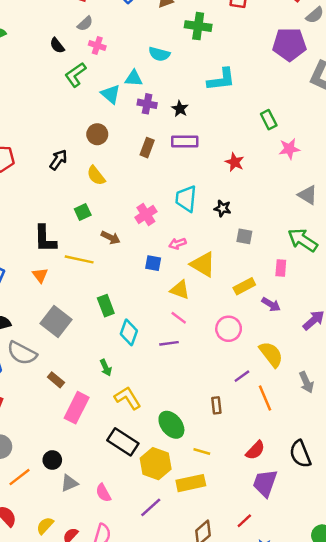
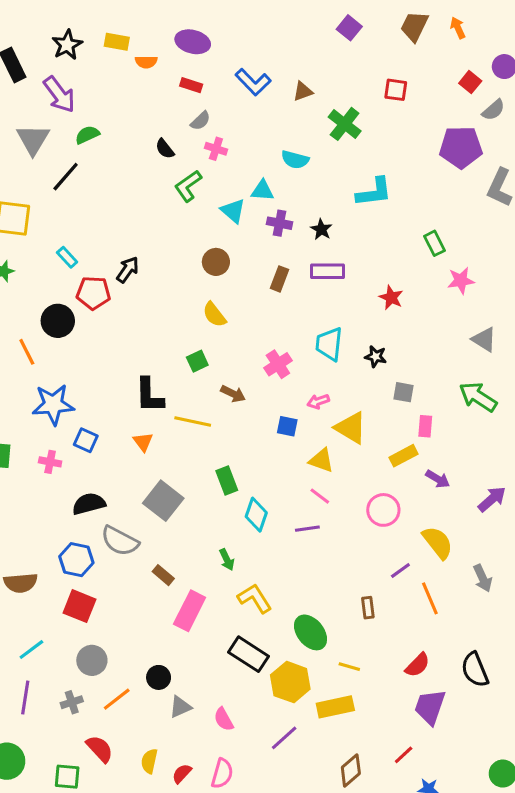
green cross: (198, 26) -> (345, 124), turned 30
black arrow: (58, 160) -> (128, 270), moved
pink rectangle: (281, 268) -> (425, 426), moved
yellow semicircle: (45, 526) -> (149, 761), turned -30

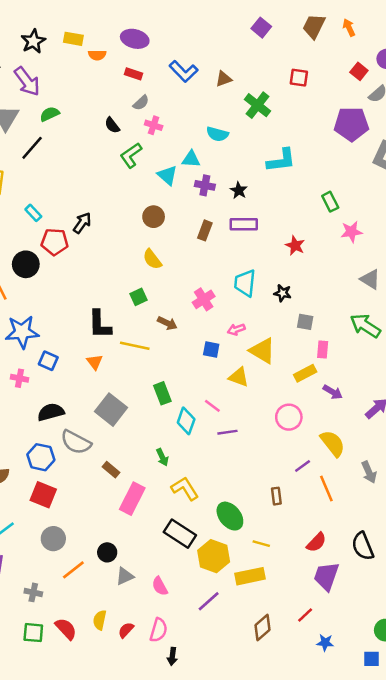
pink line: (320, 496) -> (212, 406), moved
gray cross: (72, 702) -> (33, 592), moved, turned 30
red semicircle: (100, 749) -> (66, 629), moved

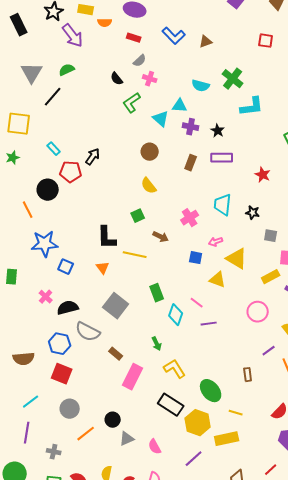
purple arrow: (27, 81) -> (73, 36), moved
green cross: (257, 105) -> (233, 79), moved
pink cross: (20, 378) -> (46, 297), moved, turned 32

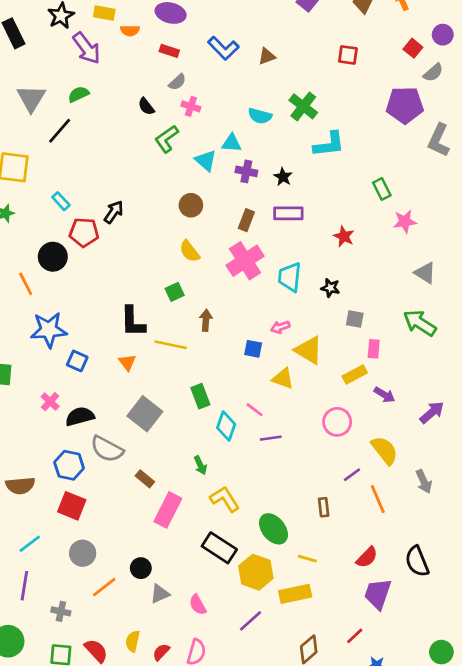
pink cross: (190, 218) -> (245, 261), moved, size x1.5
brown arrow: (161, 237) -> (206, 320), turned -112

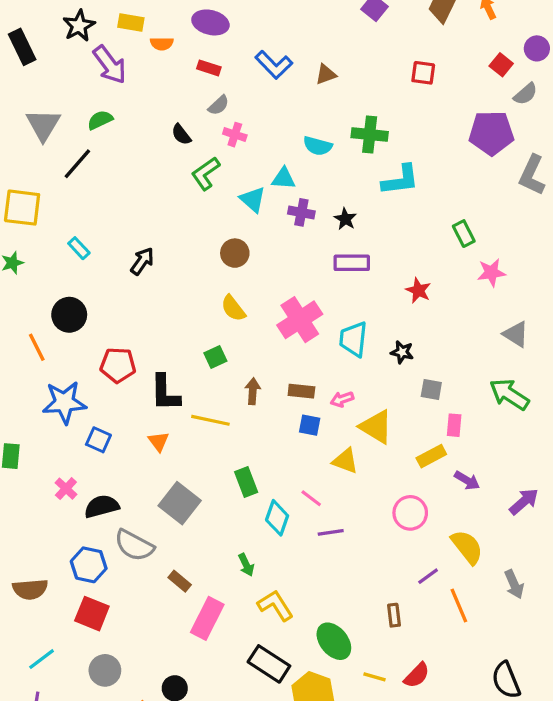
green cross: (303, 106) -> (370, 135), turned -32
brown rectangle: (246, 220) -> (301, 391), moved, turned 75
red pentagon: (84, 232) -> (118, 365), moved
red semicircle: (367, 557) -> (417, 675), moved

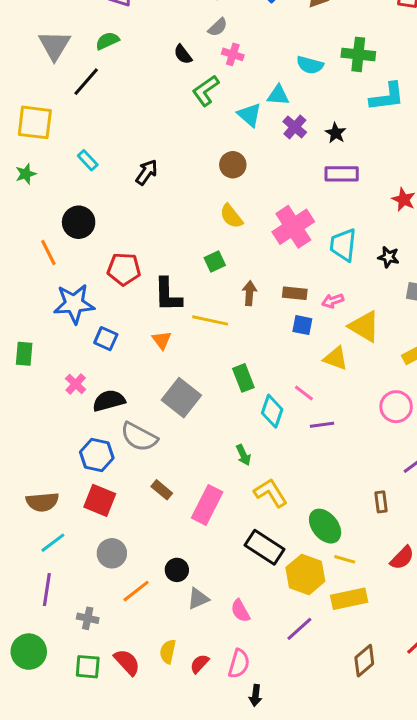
purple cross: (301, 212) -> (295, 127), turned 30
brown rectangle: (180, 581) -> (162, 490), moved
brown semicircle: (30, 589) -> (42, 502), moved
yellow line: (374, 677) -> (345, 559), moved

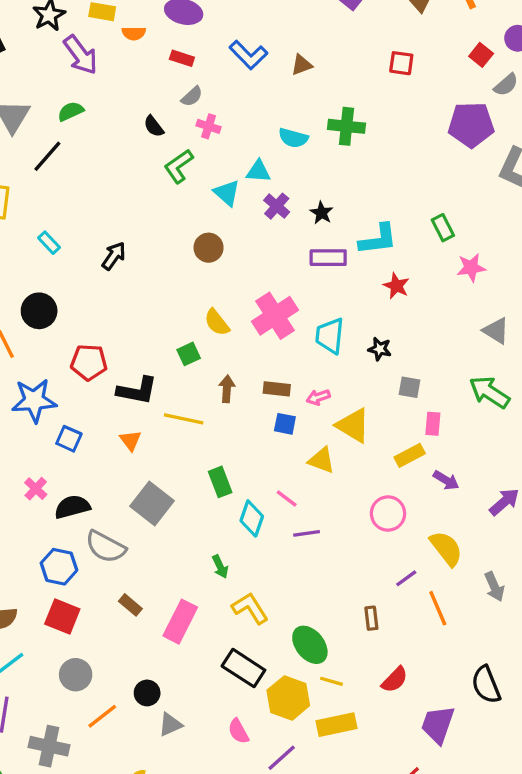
cyan L-shape: (387, 97) -> (378, 239), moved
yellow semicircle: (231, 216) -> (217, 322), moved
black L-shape: (168, 295) -> (137, 391), turned -78
pink semicircle: (240, 611) -> (238, 731), moved
gray cross: (88, 618) -> (49, 746), size x1.6

